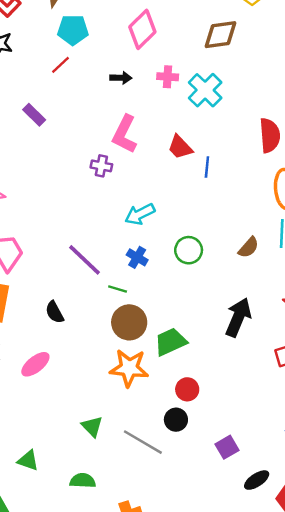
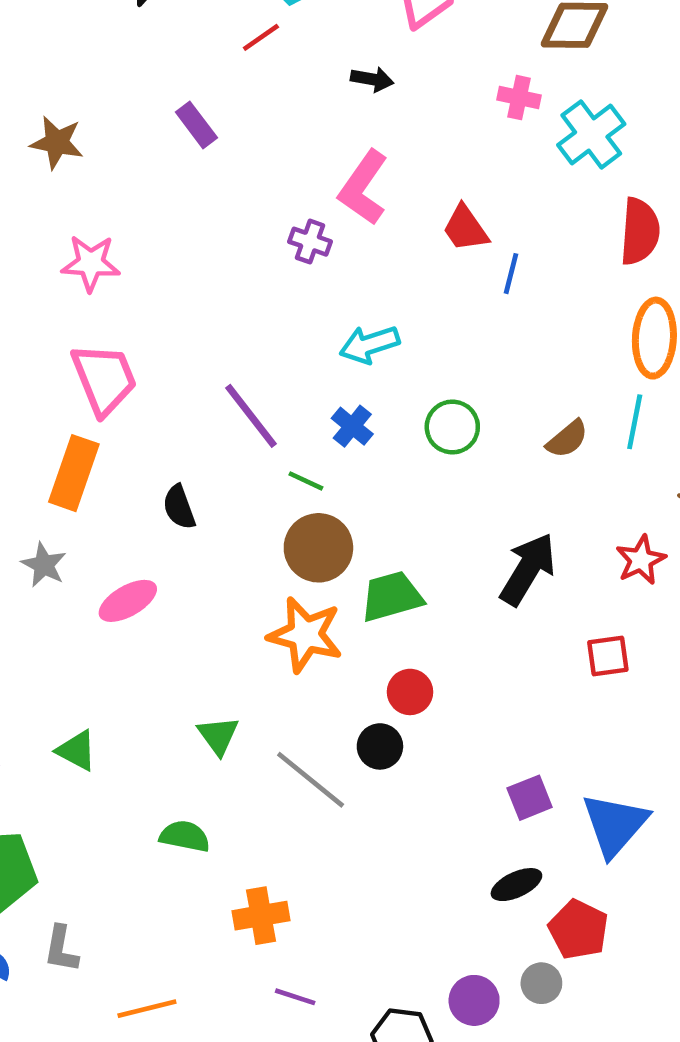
pink cross: (168, 77) -> (519, 98), moved
cyan cross: (205, 90) -> (591, 134), moved
purple square: (227, 447) -> (530, 798), moved
green triangle: (28, 460) -> (77, 751), moved

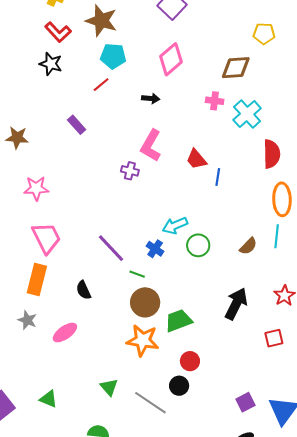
cyan arrow: (369, 344) -> (175, 225), moved

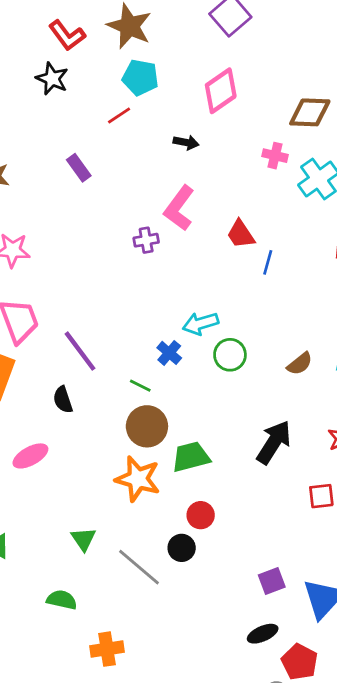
purple cross: (130, 171) -> (146, 240), turned -30
purple line: (111, 248) -> (80, 351), moved

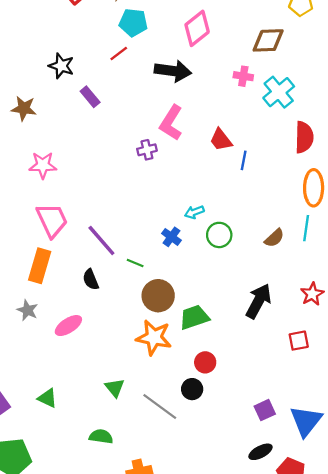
black star: (52, 79) -> (61, 66), moved
black arrow: (186, 142) -> (173, 71), size x1.8
cyan arrow: (201, 323) -> (194, 212), size x0.7
green line: (140, 386) -> (135, 263), moved

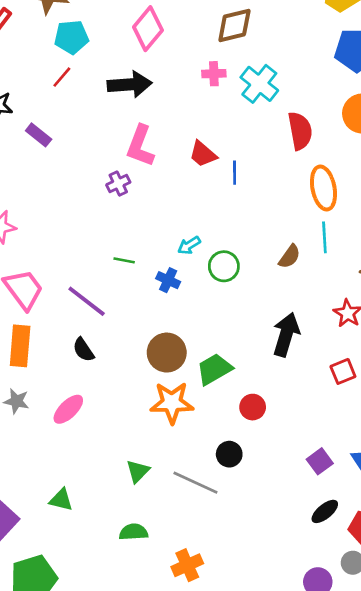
green line: (135, 263) -> (124, 260), moved
red circle: (205, 362) -> (253, 407), moved
green triangle: (115, 388) -> (138, 471), turned 35

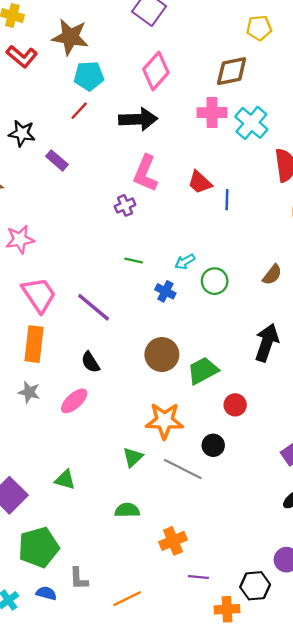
pink cross: (214, 74) -> (212, 113), size x1.4
green line: (124, 260) -> (134, 261), moved
black semicircle: (83, 350) -> (90, 362), moved
orange star: (172, 403) -> (164, 421), moved

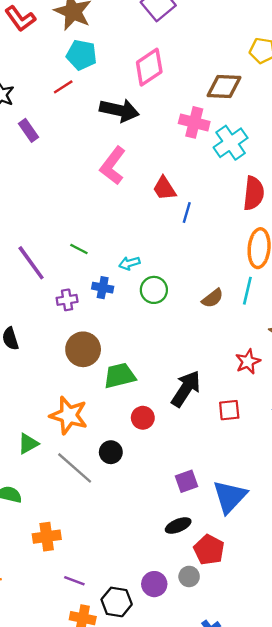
purple cross: (125, 205) -> (67, 300), moved
blue cross: (165, 291) -> (103, 288), turned -30
purple line: (94, 307) -> (31, 263), moved
black arrow: (267, 343) -> (186, 389), moved
purple line: (198, 577) -> (74, 581), moved

